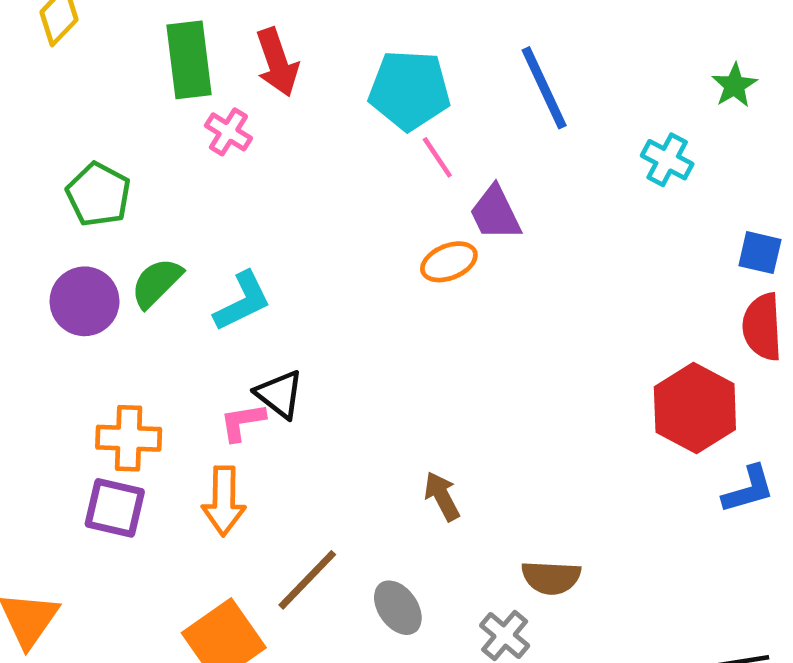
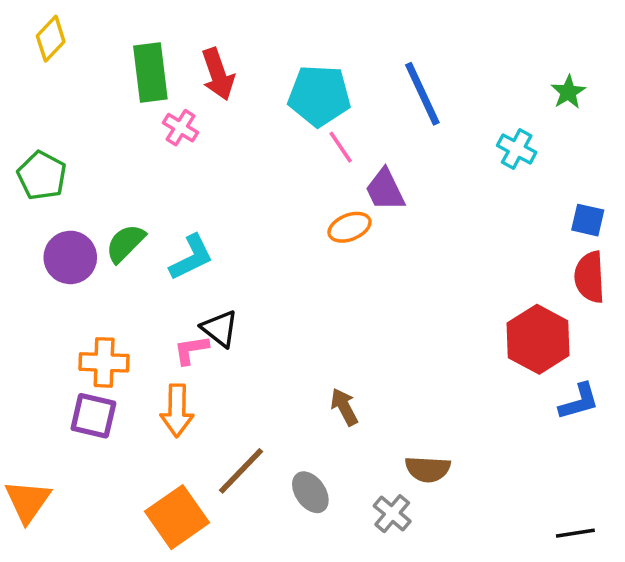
green pentagon: (98, 195) -> (42, 176), moved

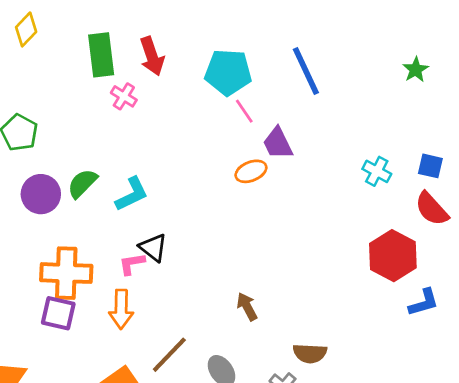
cyan cross: (517, 149) -> (377, 171), moved
red semicircle: (590, 277) -> (432, 209), turned -39
orange cross: (104, 362) -> (66, 273), size x1.4

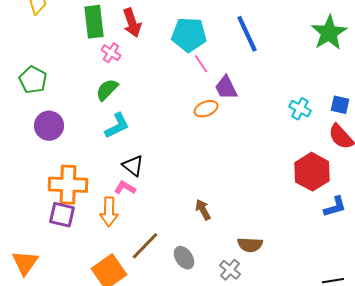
green star: (416, 70) -> (329, 33), size x1.8
green semicircle: (82, 183) -> (107, 90), moved
pink L-shape: (132, 264) -> (125, 188), moved, turned 40

